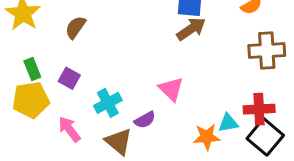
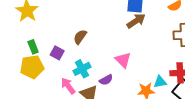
brown semicircle: (75, 27) -> (80, 37), moved
pink arrow: (69, 129) -> (68, 86), moved

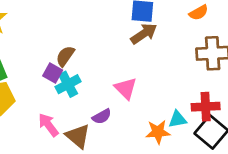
purple square: (57, 53) -> (53, 73), moved
cyan cross: (82, 69) -> (68, 84), moved

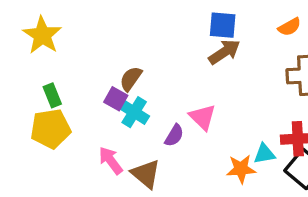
cyan cross: (68, 84) -> (134, 112), turned -30
purple semicircle: (102, 116) -> (174, 135), moved, turned -30

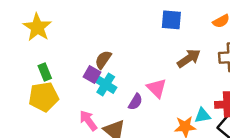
brown arrow: (224, 52) -> (189, 58), moved

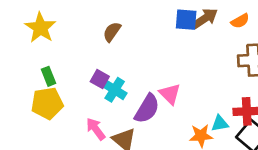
brown arrow: (189, 58) -> (205, 18), moved
brown semicircle: (103, 60) -> (112, 32), moved
purple semicircle: (135, 102) -> (147, 109), size x1.6

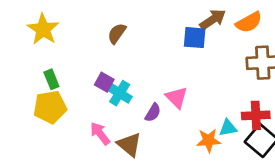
blue square: (186, 20) -> (195, 38), moved
orange semicircle: (240, 21) -> (249, 22), size x1.4
purple semicircle: (147, 109) -> (153, 113), size x0.6

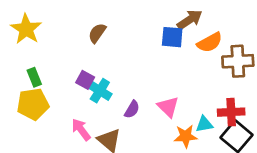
orange semicircle: (249, 22) -> (210, 42), moved
pink triangle: (177, 97) -> (168, 107), moved

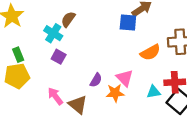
orange semicircle: (210, 42) -> (150, 52), moved
cyan cross: (100, 91) -> (53, 33), moved
orange star: (186, 136) -> (115, 93), moved

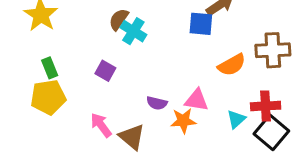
cyan cross: (53, 33) -> (133, 31), moved
pink triangle: (125, 78) -> (196, 100), turned -36
purple semicircle: (96, 80) -> (157, 103), turned 72
cyan triangle: (153, 92) -> (236, 119), turned -32

